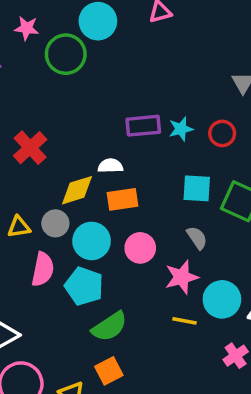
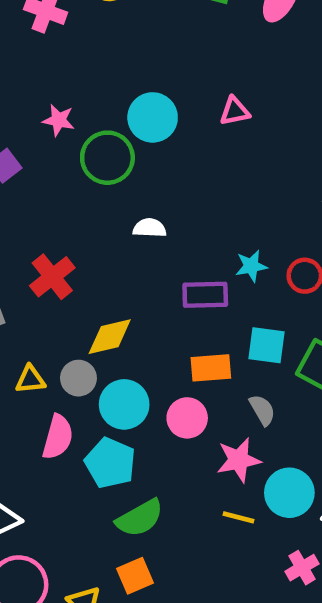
purple rectangle: (143, 126) -> (205, 295), moved
white semicircle: (110, 166) -> (150, 228), moved
orange rectangle: (122, 199) -> (211, 368), moved

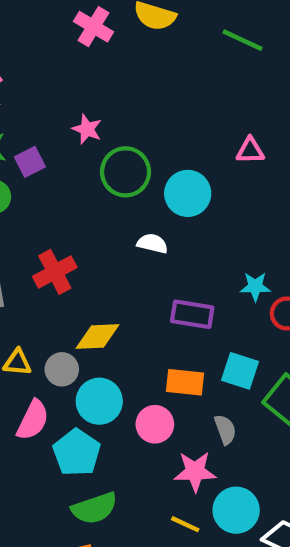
cyan circle: (153, 117) -> (188, 193), moved
cyan star: (251, 266) -> (255, 287), moved

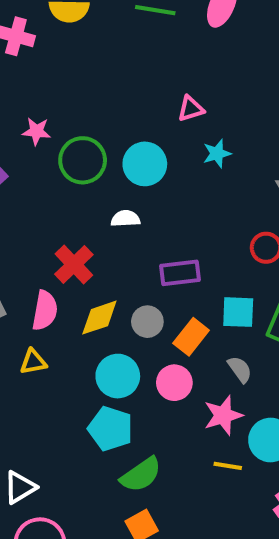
red cross: (55, 272) -> (74, 264), moved
cyan star: (255, 287) -> (217, 154), moved
gray circle: (62, 369) -> (147, 322), moved
orange rectangle: (185, 382) -> (191, 337), turned -42
pink semicircle: (33, 420) -> (45, 311), moved

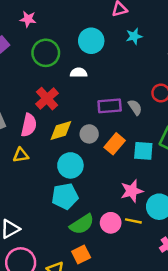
green circle: (83, 160) -> (46, 53), moved
cyan square: (238, 312) -> (143, 151), moved
gray semicircle: (240, 369) -> (135, 107), moved
pink circle: (174, 383) -> (111, 223), moved
cyan pentagon: (110, 429) -> (65, 196), turned -30

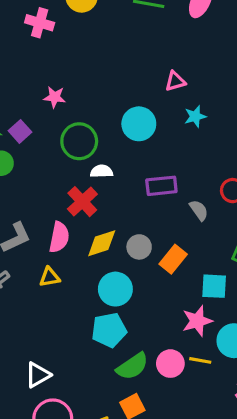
white semicircle: (79, 73) -> (102, 171), moved
purple rectangle: (110, 106) -> (161, 186), moved
cyan square: (143, 151) -> (214, 286), moved

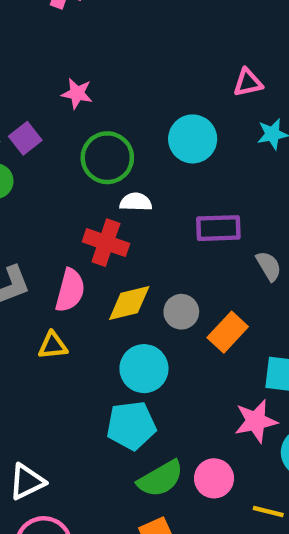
red cross: (82, 202) -> (106, 243), turned -32
yellow line: (200, 360) -> (268, 511), moved

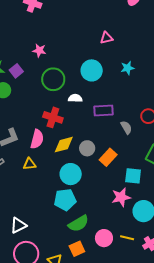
pink triangle: (248, 83) -> (106, 38), moved
white semicircle: (136, 202) -> (75, 98), moved
pink circle: (214, 478) -> (104, 238), moved

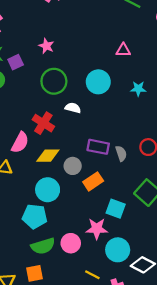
purple rectangle: (104, 111) -> (98, 147), moved
pink circle: (104, 238) -> (71, 243), moved

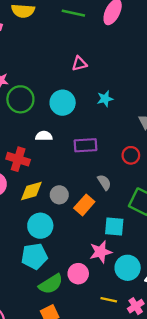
green circle: (54, 81) -> (20, 99), moved
purple rectangle: (98, 147) -> (86, 145), moved
gray semicircle: (121, 153) -> (104, 182), moved

